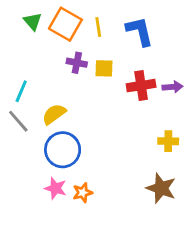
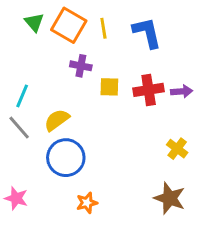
yellow square: (104, 68) -> (109, 87), moved
yellow cross: (168, 141) -> (177, 149), turned 36
pink star: (55, 188) -> (16, 198), moved

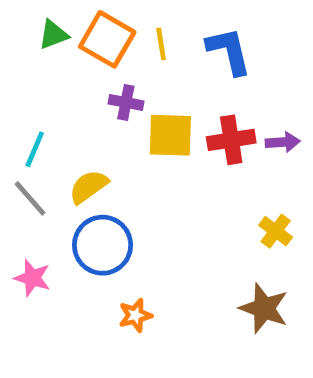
green triangle: (34, 22) -> (53, 35), turned 50
yellow square: (109, 87) -> (170, 135), size x1.5
pink star: (16, 198) -> (32, 278), moved

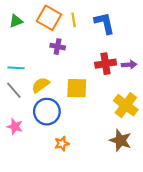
green triangle: (53, 35) -> (16, 21), moved
yellow square: (170, 135) -> (77, 88), moved
cyan line: (35, 149) -> (16, 68), turned 70
yellow cross: (276, 231) -> (126, 105), size x1.6

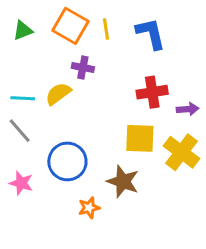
purple arrow: (129, 65) -> (188, 109), moved
yellow semicircle: (41, 85) -> (58, 94), moved
yellow square: (77, 88) -> (140, 138), moved
brown star: (120, 140) -> (123, 182), moved

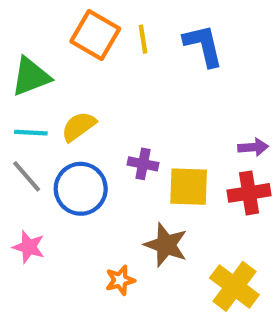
green triangle: (23, 31) -> (31, 77), moved, size x1.5
purple cross: (83, 67) -> (143, 164), moved
red cross: (152, 92) -> (249, 193), moved
yellow cross: (181, 152) -> (234, 286), moved
blue circle: (67, 161) -> (81, 189), moved

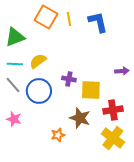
red cross: (249, 193) -> (113, 110), moved

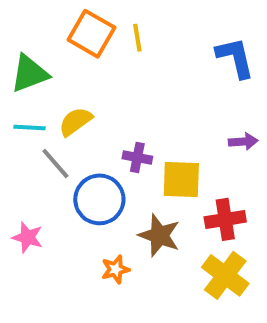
blue L-shape: (98, 22) -> (235, 58), moved
gray line: (13, 85) -> (55, 163), moved
blue circle: (39, 91) -> (99, 199), moved

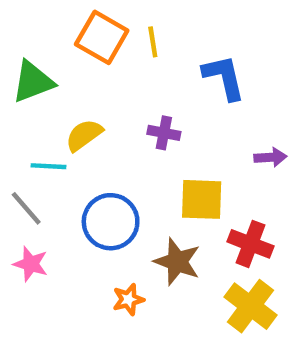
blue L-shape: (235, 58) -> (224, 77), moved
cyan line: (29, 128) -> (48, 166), moved
purple cross: (137, 158) -> (164, 133), moved
gray line: (55, 163) -> (26, 208), moved
red cross: (225, 219) -> (251, 244), turned 30

